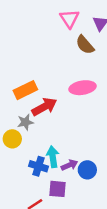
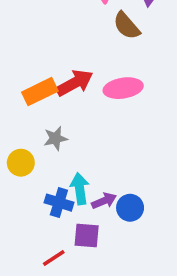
red arrow: (44, 107) -> (75, 83), moved
gray star: (25, 122) -> (55, 138), moved

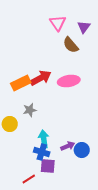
purple arrow: (104, 201) -> (68, 146), moved
blue cross: (59, 203) -> (42, 152), moved
blue circle: (130, 208) -> (82, 150), moved

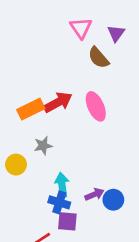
pink ellipse: (69, 81) -> (96, 106), turned 75

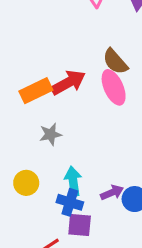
brown semicircle: (98, 58) -> (115, 61), moved
yellow circle: (16, 165) -> (26, 183), moved

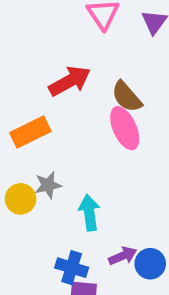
red arrow: (68, 83) -> (70, 81), moved
cyan arrow: (73, 181) -> (89, 213), moved
yellow circle: (26, 183) -> (21, 199), moved

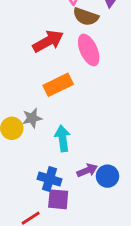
brown semicircle: (127, 97) -> (86, 17), moved, turned -30
pink ellipse: (125, 128) -> (89, 50), moved
orange rectangle: (30, 132) -> (58, 85), moved

